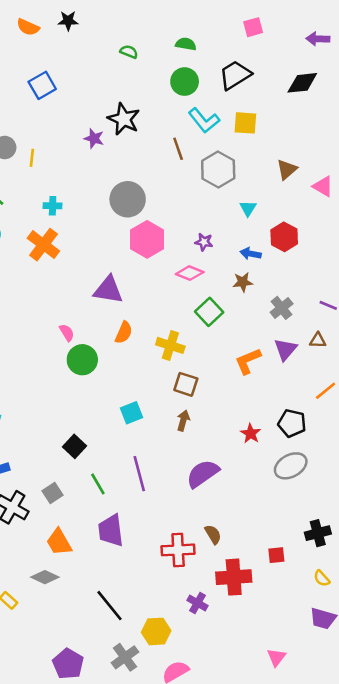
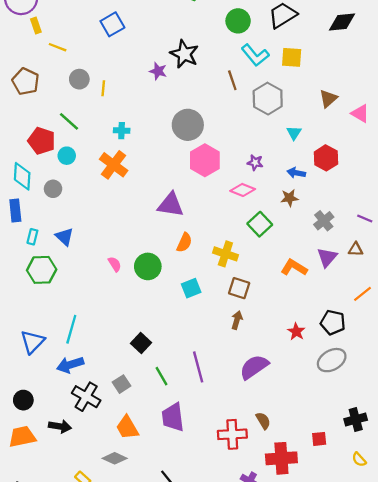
pink semicircle: (67, 333) -> (115, 264), moved
orange L-shape: (248, 361) -> (294, 268), turned 55
cyan square: (131, 413) -> (191, 288), moved

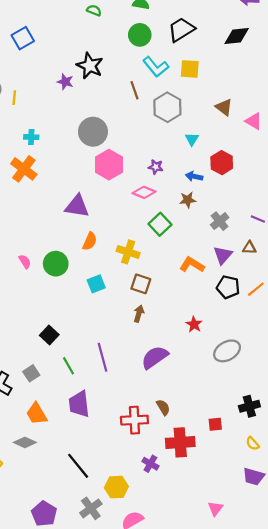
brown triangle: (328, 99) -> (224, 107), turned -42
black pentagon: (333, 322) -> (228, 287), moved

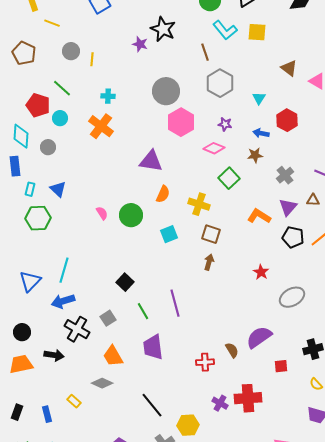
gray hexagon: (167, 107) -> (220, 83), moved
purple semicircle: (155, 357) -> (259, 337), moved
red cross: (134, 420) -> (205, 362), size x0.7
red cross: (180, 442) -> (248, 398), moved

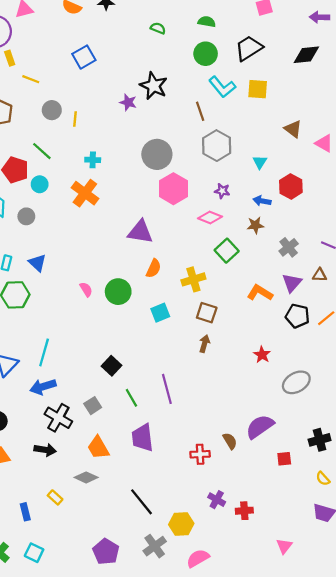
yellow cross: (199, 204) -> (193, 279), turned -35
black arrow: (54, 355) -> (45, 450), moved
red cross: (248, 398) -> (244, 511), moved, size x0.6

